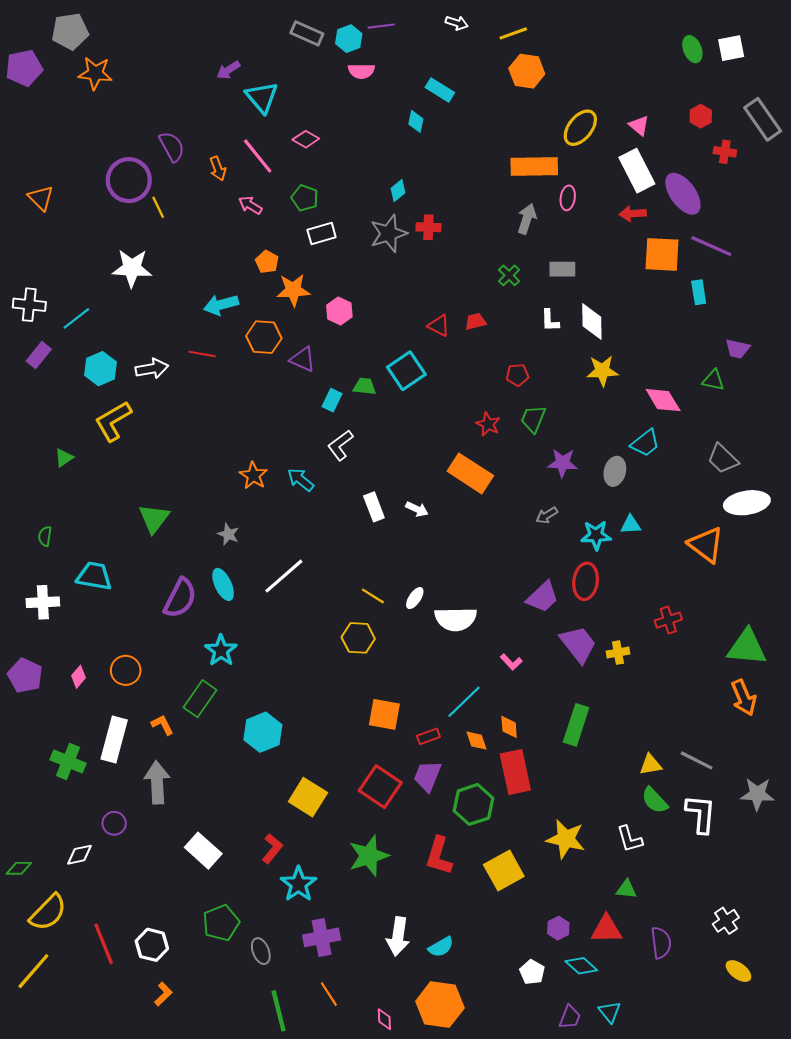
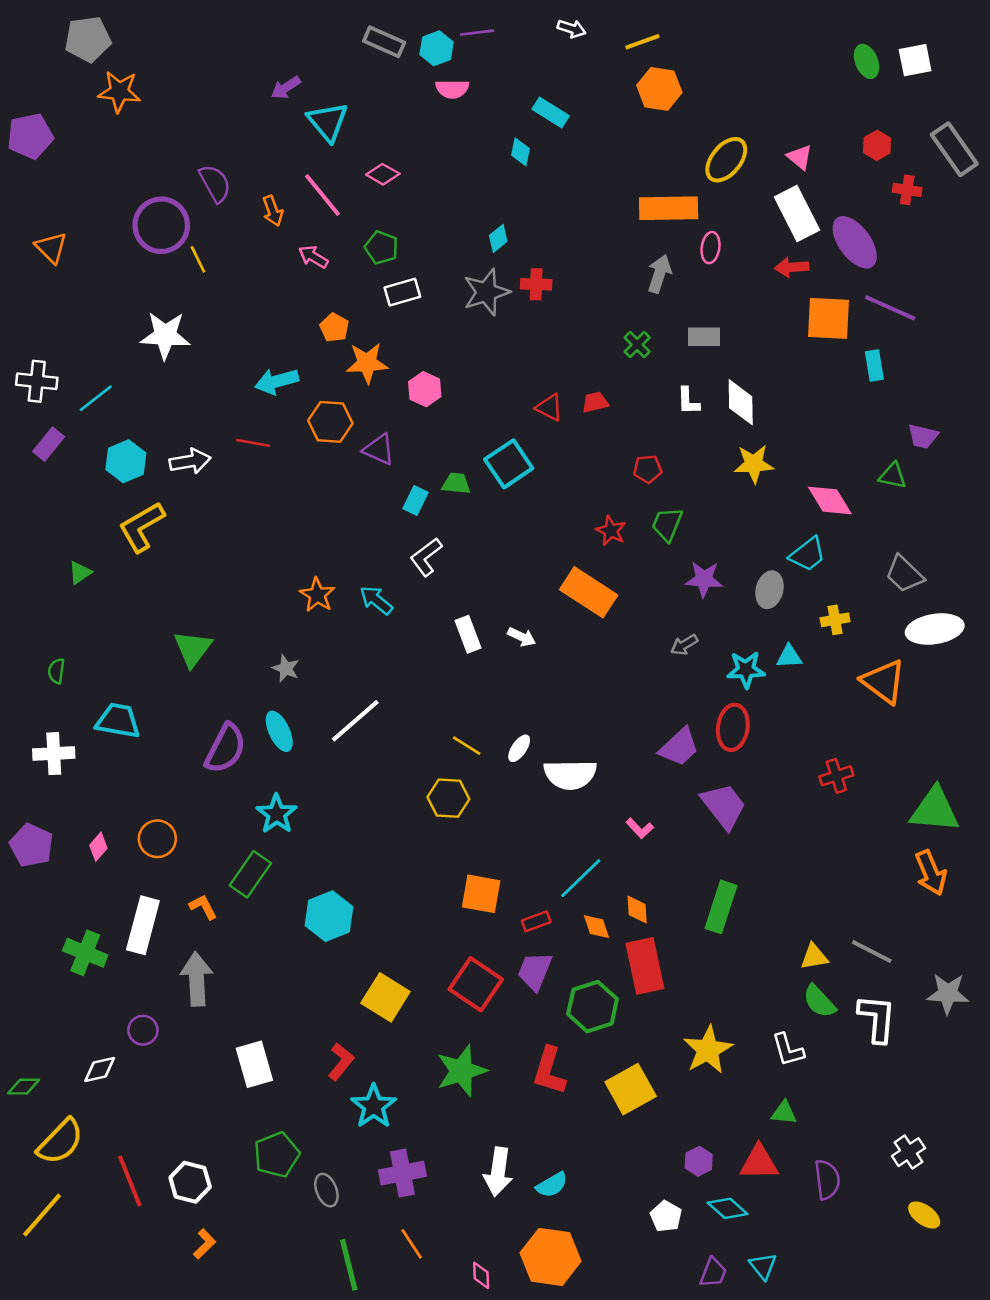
purple pentagon: (24, 68) -> (30, 136), moved
yellow cross: (618, 653) -> (835, 620), moved
yellow star: (566, 839) -> (708, 1050), turned 30
white rectangle: (203, 851) -> (254, 1064), turned 32

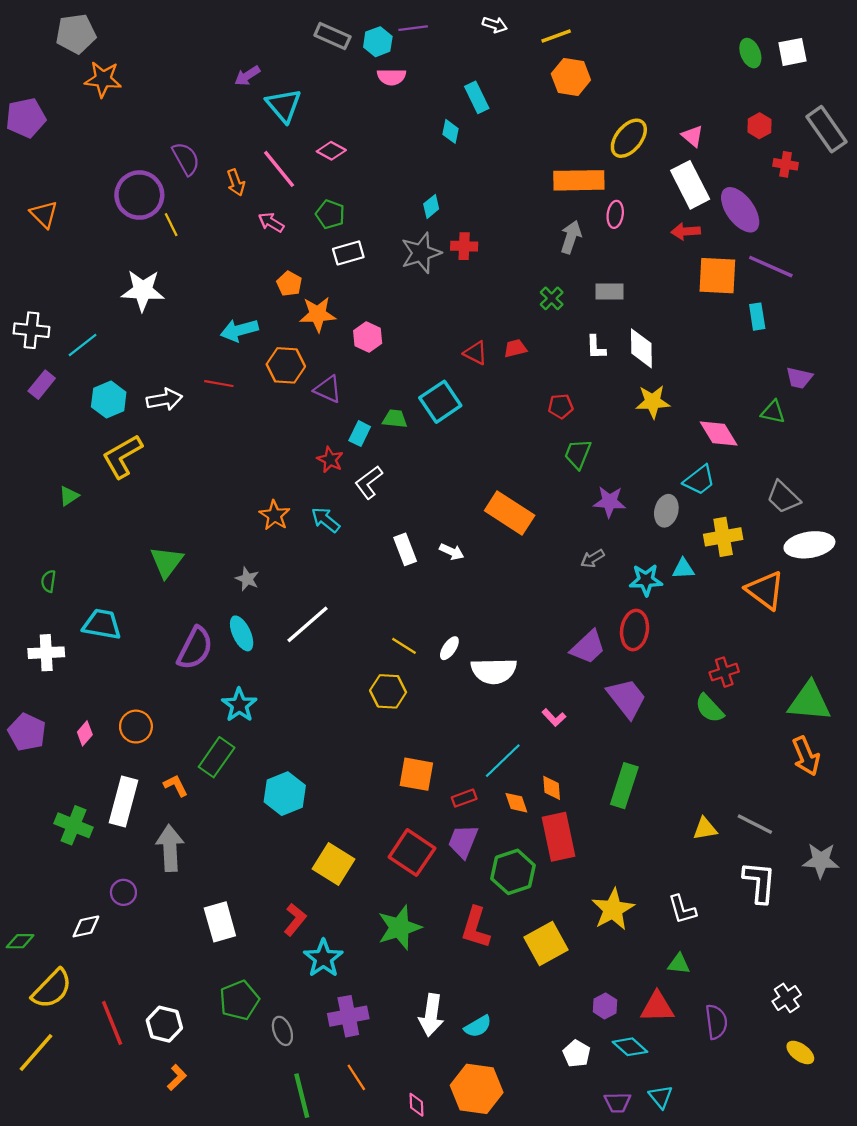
cyan rectangle: (551, 113) -> (477, 97), turned 32
red star: (611, 531) -> (330, 460), moved
yellow cross: (835, 620) -> (723, 537), size x1.5
green semicircle: (819, 1001) -> (709, 708), moved
purple trapezoid: (713, 1273) -> (617, 1102), turned 68

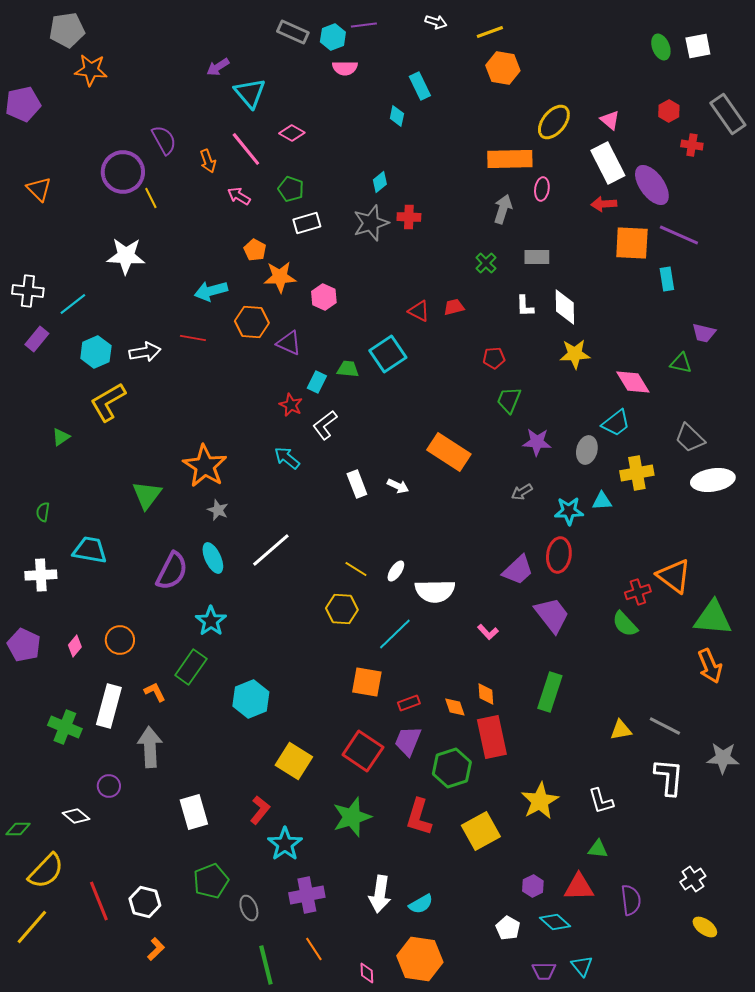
orange star: (274, 515) -> (205, 466), moved, size x1.6
orange triangle: (765, 590) -> (674, 576), moved
cyan line: (503, 761) -> (395, 634), moved
white diamond: (86, 926) -> (76, 816), turned 52

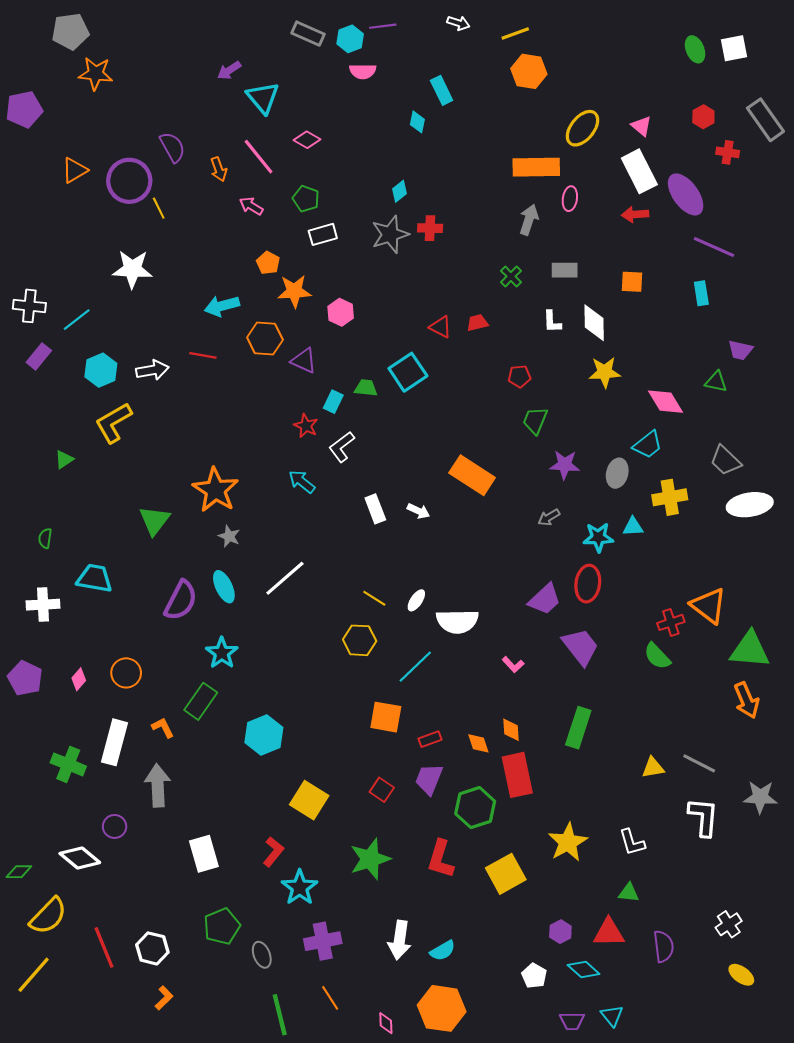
orange triangle: (39, 189) -> (75, 170), moved, turned 44
orange square: (632, 243) -> (632, 282), moved, size x0.6
red square: (363, 751) -> (382, 790), size x0.6
white diamond: (76, 816) -> (80, 858), size x1.4

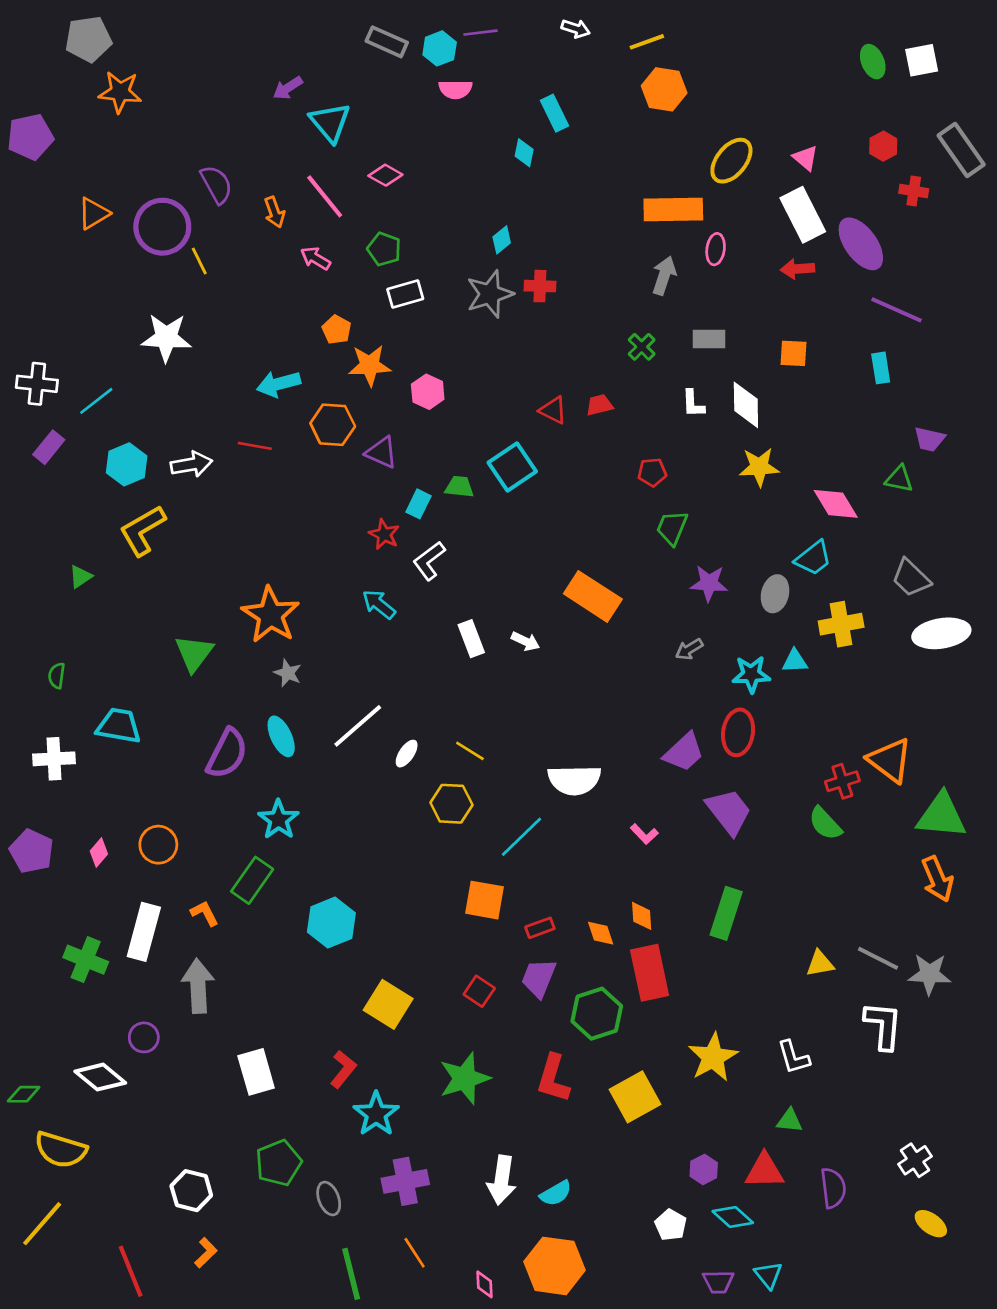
white ellipse: (416, 600) -> (407, 754), moved
gray star: (760, 797) -> (930, 974), moved
yellow semicircle: (48, 916) -> (61, 1150), turned 63
red line: (104, 947) -> (131, 1271), moved

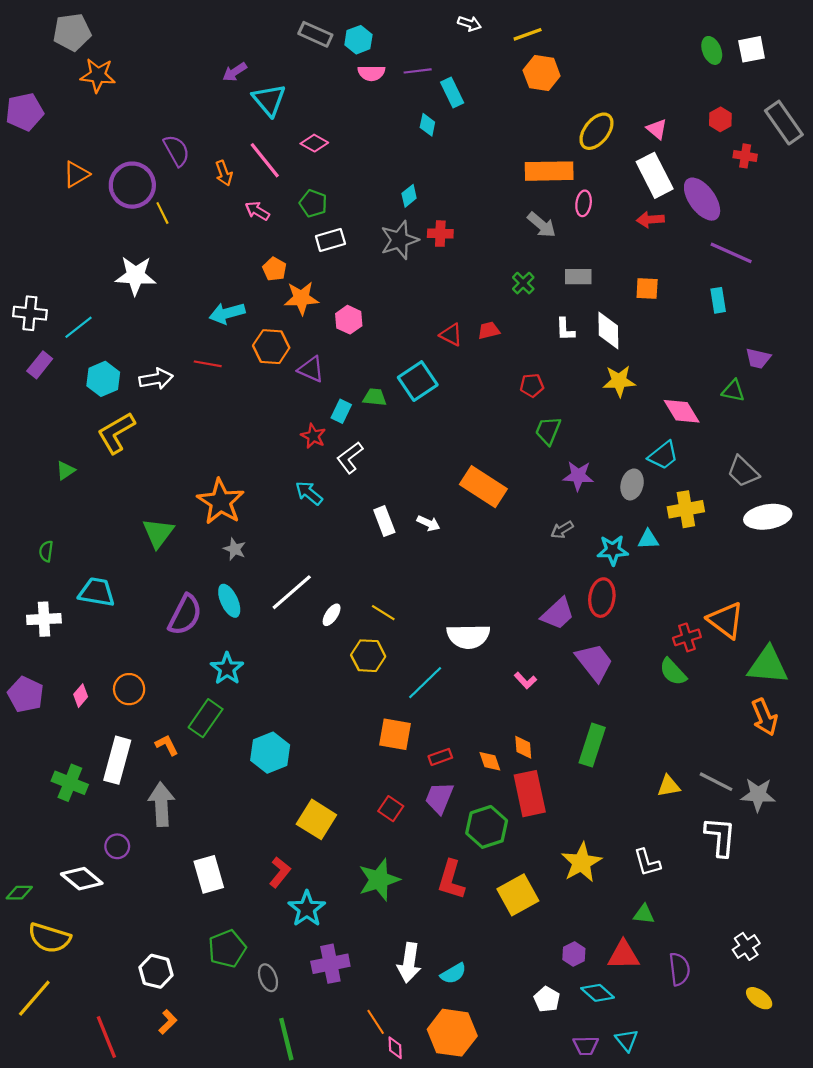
purple line: (481, 33) -> (418, 71), moved
gray arrow: (664, 276) -> (542, 225), turned 112
orange line: (415, 1253) -> (376, 1022), moved

